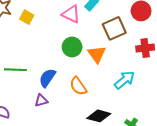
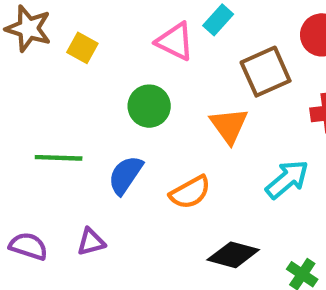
green circle: (72, 47) -> (149, 106), moved
orange semicircle: (78, 86) -> (190, 192), turned -84
purple triangle: (41, 101) -> (91, 242), moved

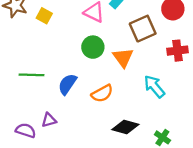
green circle: (149, 106) -> (93, 47), moved
cyan arrow: (287, 179) -> (154, 86), turned -90
purple semicircle: (28, 246) -> (26, 131), moved

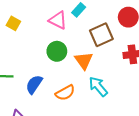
cyan arrow: (154, 86) -> (98, 86), moved

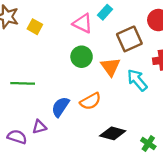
blue semicircle: (34, 84) -> (60, 107), moved
cyan arrow: (98, 86) -> (137, 80), moved

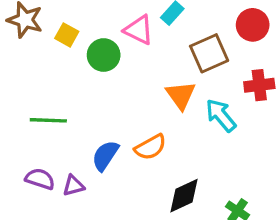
green circle: (82, 57) -> (104, 55), moved
black diamond: (113, 133) -> (184, 196), turned -40
purple semicircle: (17, 137) -> (40, 179), moved

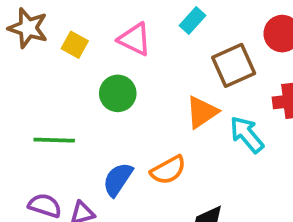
pink triangle: (139, 30) -> (135, 39), moved
green circle: (104, 55) -> (118, 93), moved
orange triangle: (181, 95) -> (202, 112), turned 32

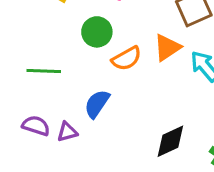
orange semicircle: (168, 170) -> (127, 58), moved

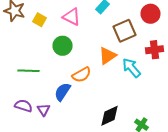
orange semicircle: (127, 58) -> (82, 75), moved
purple triangle: (67, 132) -> (44, 110), turned -48

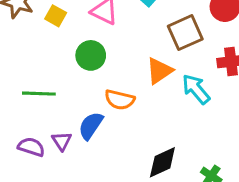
orange semicircle: (82, 75) -> (120, 100), turned 42
purple triangle: (44, 110) -> (62, 141), moved

